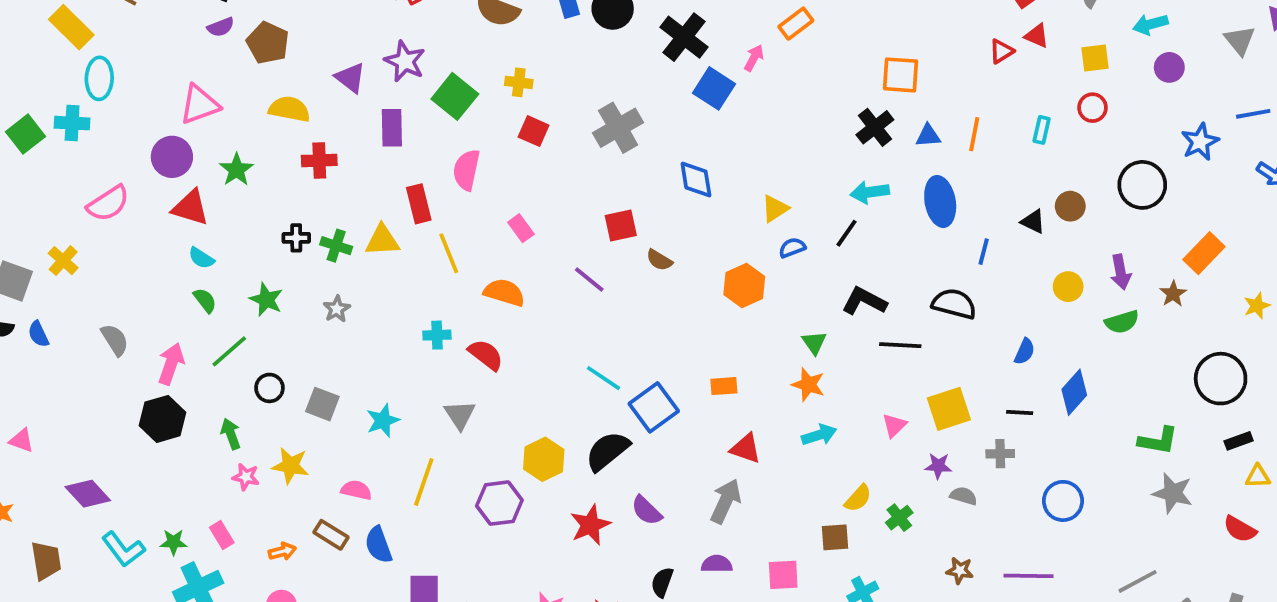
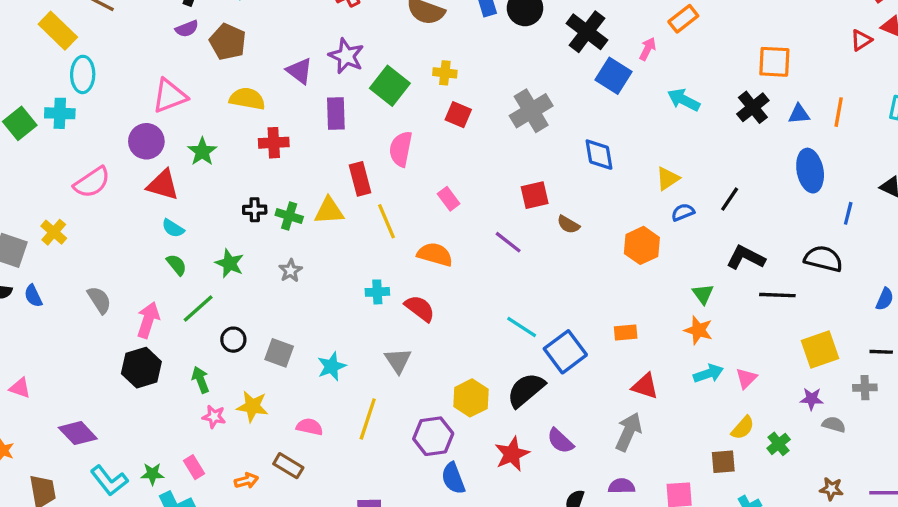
cyan arrow: (870, 192) -> (684, 100), moved, turned 36
pink triangle: (894, 425) -> (746, 378), moved
blue semicircle: (378, 545) -> (453, 478), moved

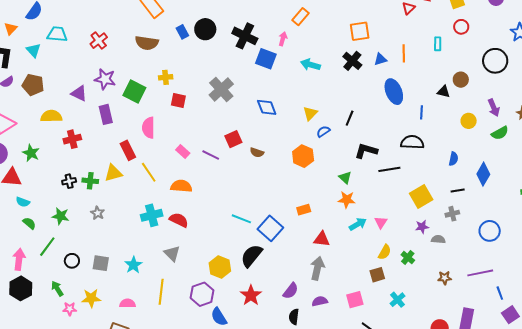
purple line: (508, 242) -> (211, 155), moved
cyan cross: (377, 292) -> (152, 215), size x1.5
purple semicircle: (560, 441) -> (291, 291), moved, turned -84

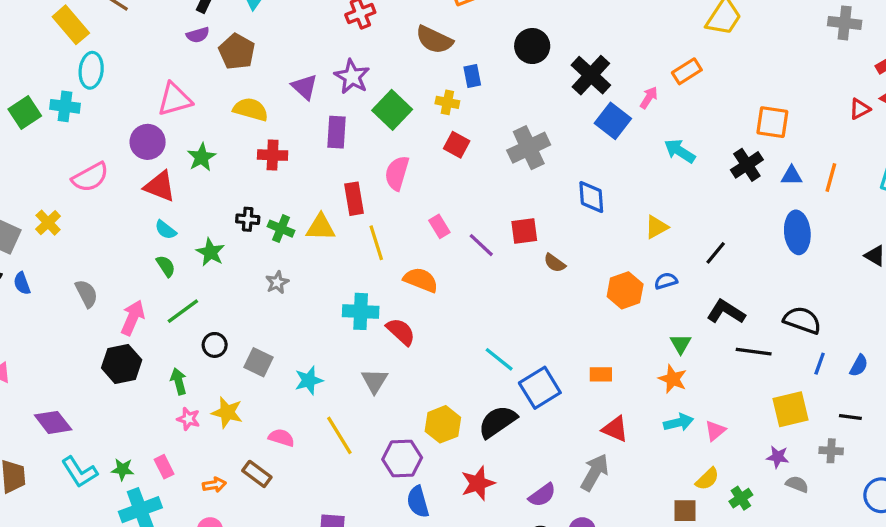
blue rectangle: (182, 32) -> (472, 76), moved
blue line: (422, 112) -> (820, 364), moved
blue semicircle: (323, 131) -> (666, 281), moved
green star: (61, 216) -> (210, 252), moved
yellow line: (161, 292) -> (339, 435), turned -55

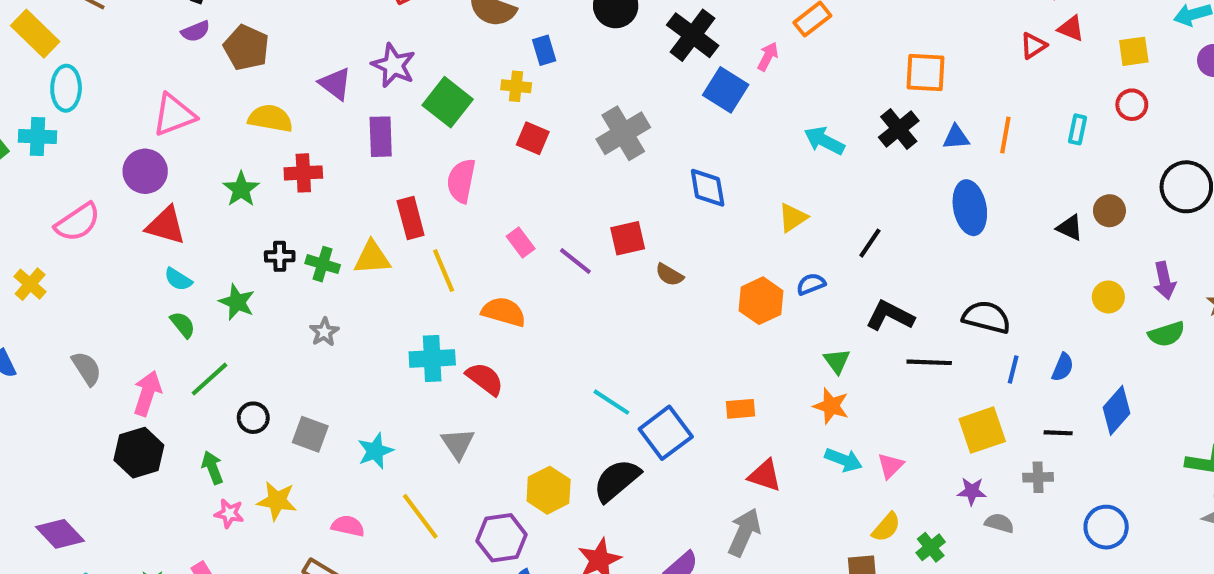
cyan arrow: (680, 151) -> (824, 141), moved
green star: (202, 157) -> (241, 189), moved
cyan arrow: (678, 422) -> (843, 460), turned 40

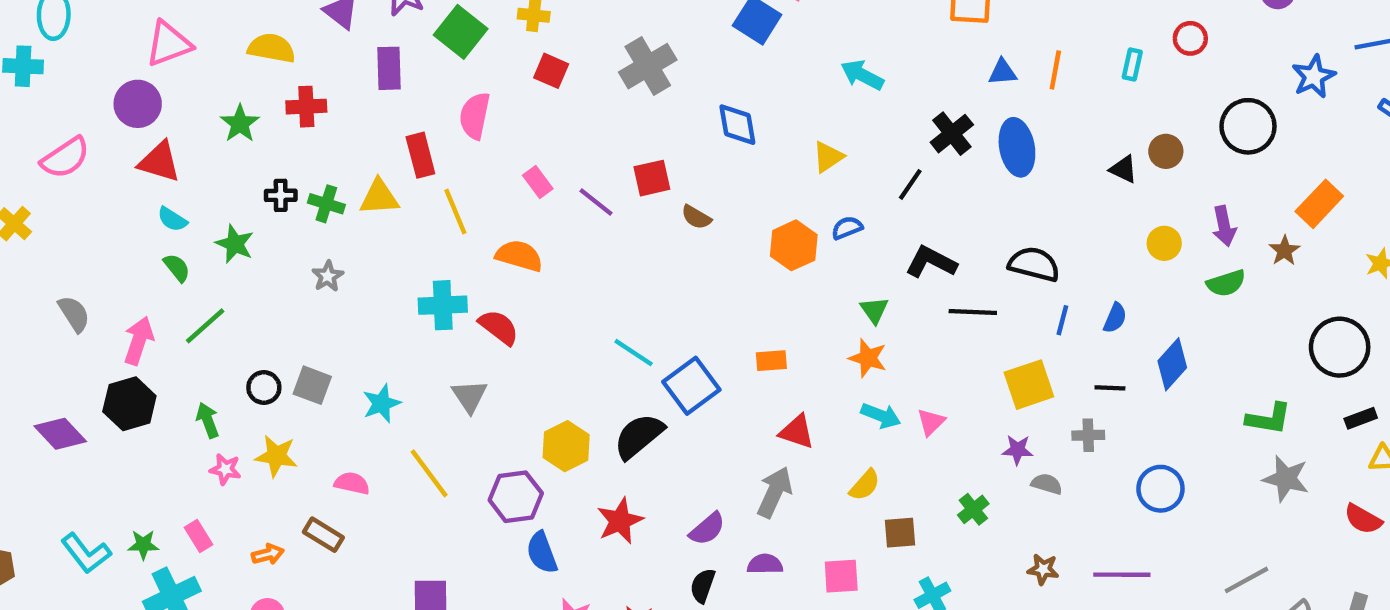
black cross: (899, 129) -> (952, 134), moved
black circle: (253, 418) -> (264, 388), moved
yellow semicircle: (886, 527) -> (865, 485), moved
purple diamond: (60, 534) -> (60, 434), moved

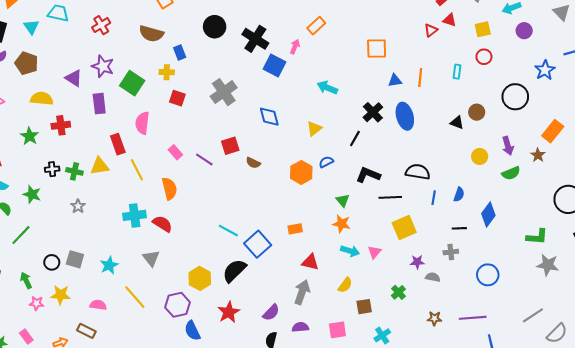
orange semicircle: (519, 256) -> (169, 189), turned 65
yellow square: (1029, 385) -> (404, 227), moved

